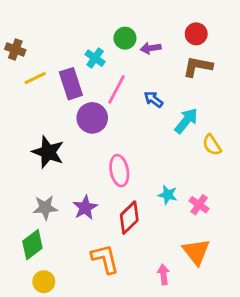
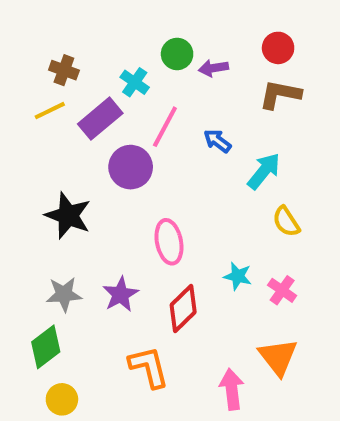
brown cross: (15, 50) -> (64, 70), moved
purple rectangle: (71, 84) -> (100, 119), turned 68
yellow semicircle: (212, 145) -> (286, 222), moved
pink arrow: (163, 275) -> (232, 389), size x1.4

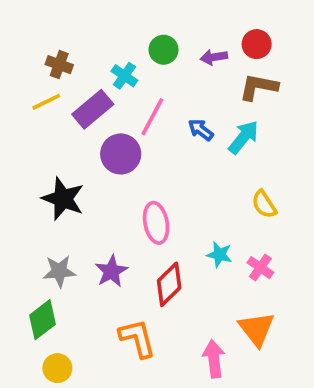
purple arrow: (213, 68) -> (214, 57), moved
cyan arrow: (264, 171) -> (244, 137), moved

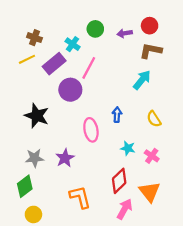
blue arrow: (201, 130) -> (117, 115), moved, turned 56
red diamond: (169, 284) -> (119, 181), moved
pink arrow: (214, 359) -> (125, 209), turned 36

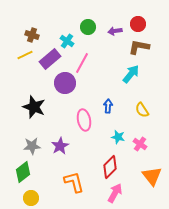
orange triangle: (150, 192) -> (152, 176), moved

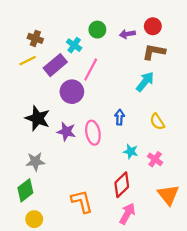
purple star: (60, 146) -> (66, 132), moved, turned -30

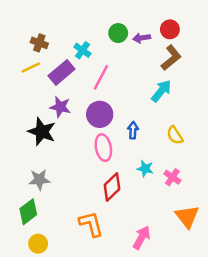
green circle: (97, 30) -> (118, 33), moved
brown L-shape: (154, 52) -> (171, 58), turned 130
purple circle: (72, 92) -> (100, 114), moved
purple star: (66, 132) -> (60, 107), moved
red diamond: (122, 185) -> (112, 187), moved

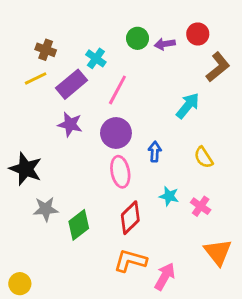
brown L-shape: (171, 58) -> (218, 67), moved
black star: (42, 132) -> (26, 169), moved
green diamond: (28, 212) -> (79, 225), moved
orange L-shape: (91, 224) -> (130, 261), moved, turned -60
yellow circle: (38, 244) -> (20, 284), moved

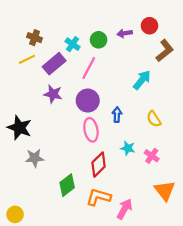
green circle: (138, 38) -> (99, 40), moved
green diamond: (79, 225) -> (67, 185), moved

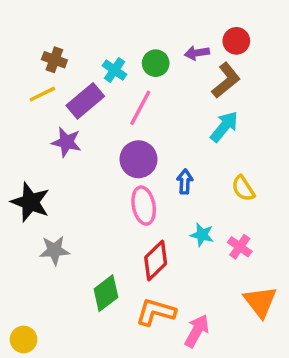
brown L-shape: (165, 51) -> (226, 80), moved
purple star: (53, 94) -> (66, 142), moved

